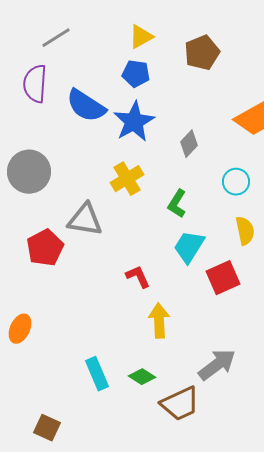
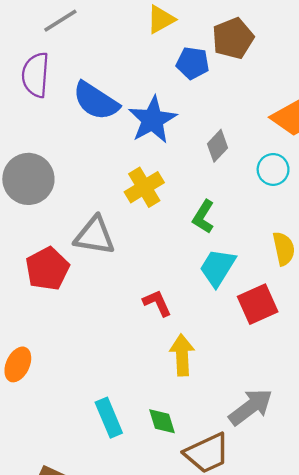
blue pentagon: (136, 74) -> (193, 63), moved
cyan circle: (236, 182) -> (273, 169), moved
green diamond: (142, 377) -> (162, 421), turned 40

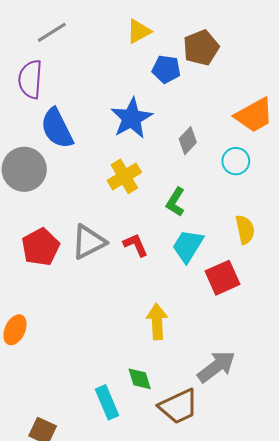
blue semicircle: (96, 101) -> (57, 128), moved, turned 30
gray triangle: (95, 236) -> (89, 242), moved, turned -36
red L-shape: (157, 303) -> (136, 245), moved
cyan rectangle: (109, 418) -> (107, 402), moved

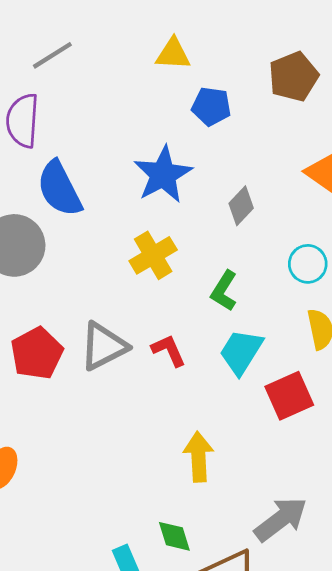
yellow triangle: (139, 31) -> (173, 54), turned 32
brown pentagon: (201, 48) -> (294, 77), moved
cyan circle: (236, 161) -> (308, 264), moved

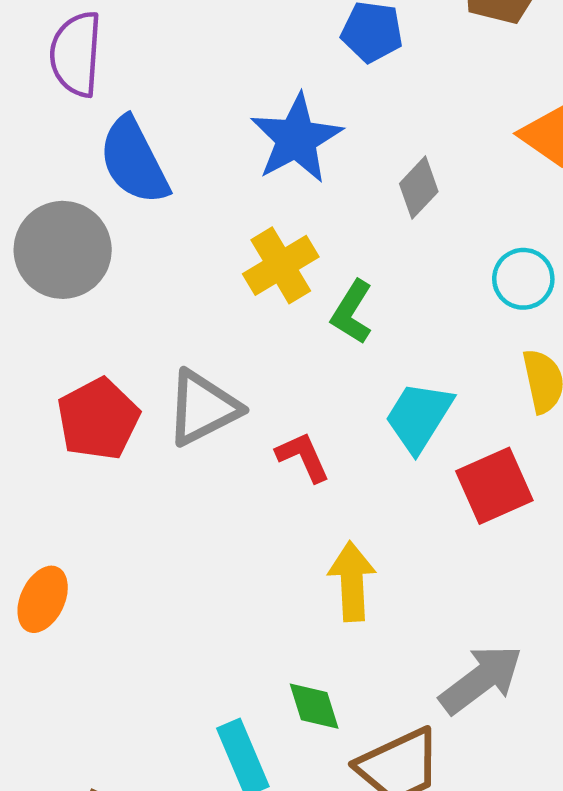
green L-shape: (224, 291) -> (352, 312), moved
red L-shape: (169, 350) -> (303, 457), moved

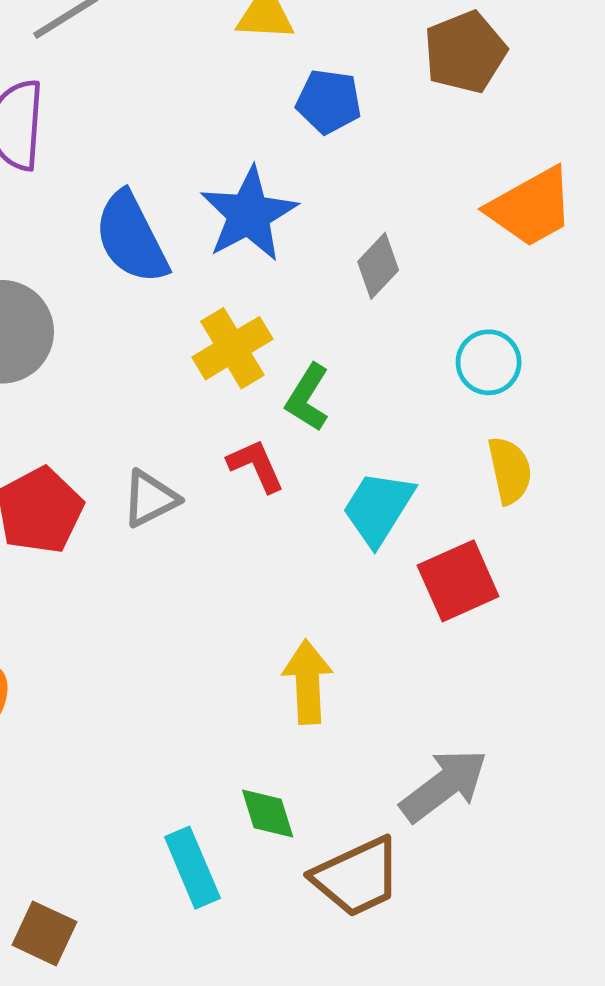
blue semicircle: (134, 161) -> (131, 238), moved
gray triangle: (203, 408) -> (150, 499), size x0.7
red L-shape: (303, 457) -> (256, 466), moved

